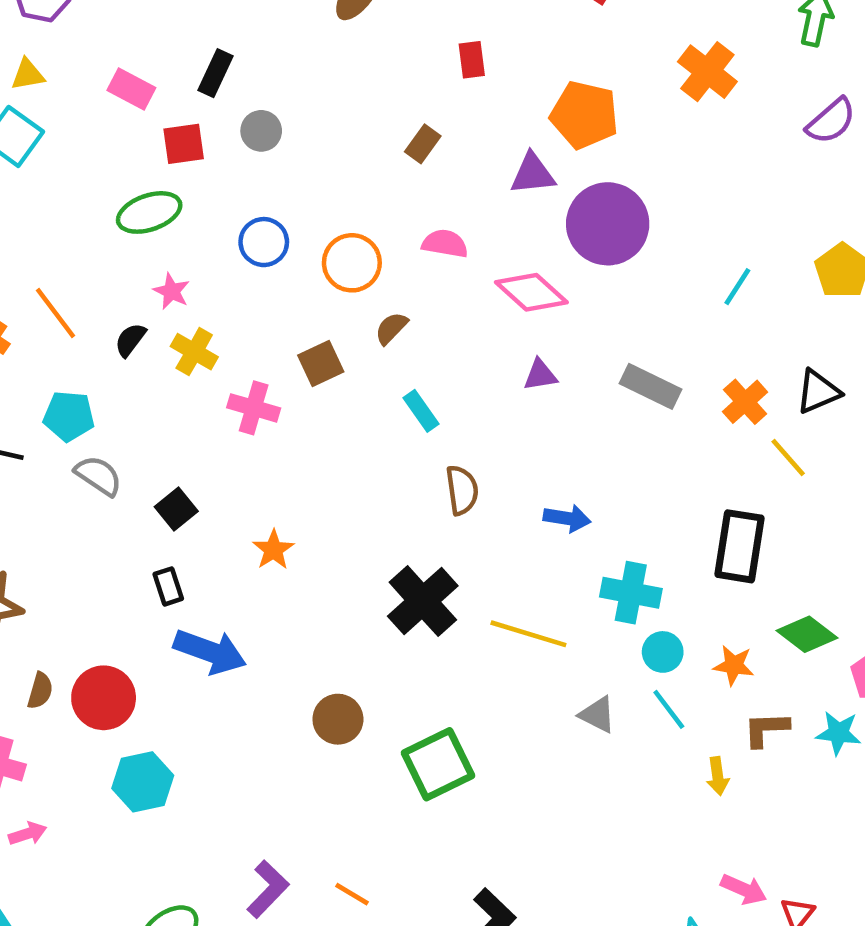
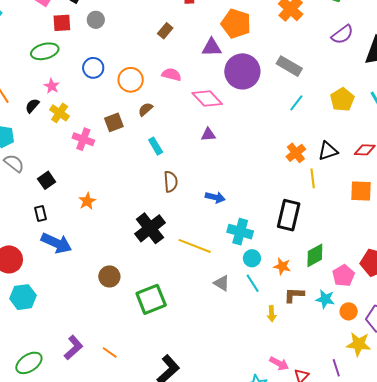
gray rectangle: (651, 386) -> (289, 66), moved
yellow line: (788, 458) -> (313, 178), turned 30
green diamond: (807, 634) -> (315, 255), turned -70

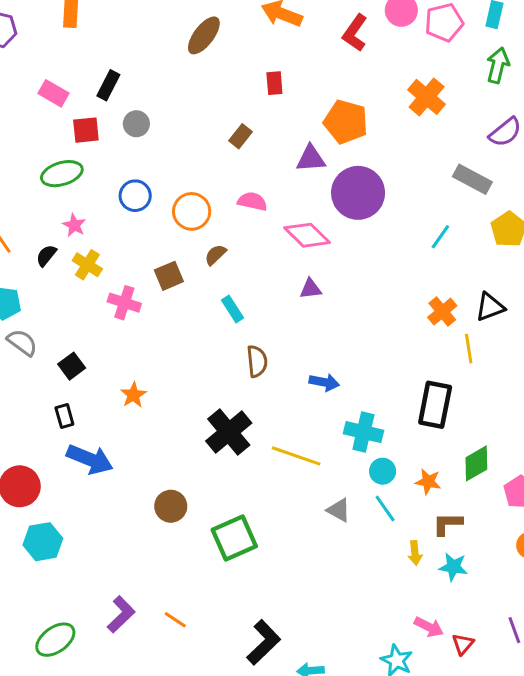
gray rectangle: (289, 66) -> (472, 179), moved
cyan star: (325, 299) -> (453, 567), moved

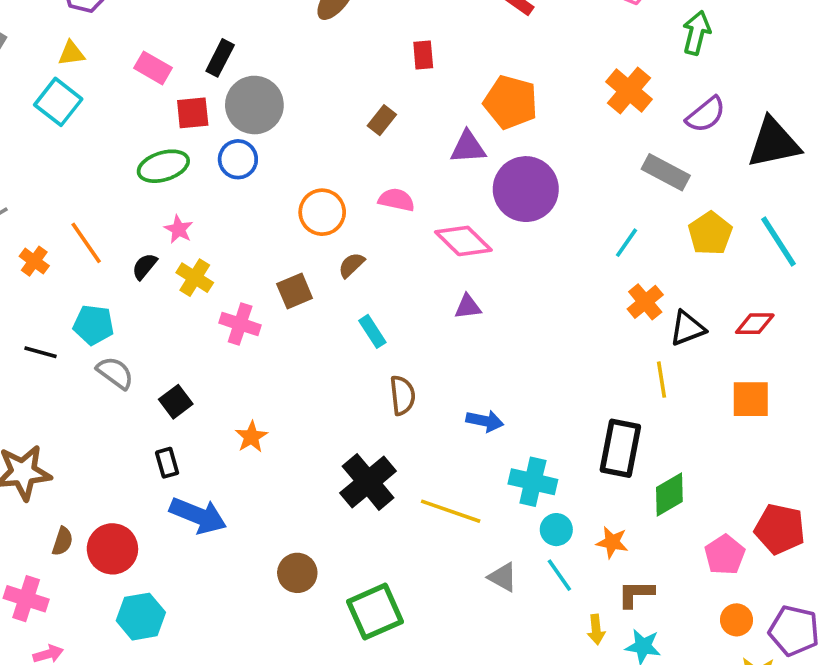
orange cross: (427, 97) -> (629, 90), moved
gray circle: (136, 124) -> (254, 105), size x1.8
blue circle: (135, 196) -> (238, 159), moved
orange cross: (442, 312) -> (645, 302), moved
green diamond: (476, 463) -> (669, 494), moved

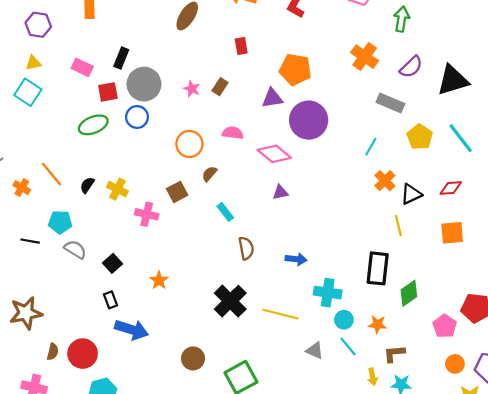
pink star: (179, 229) -> (192, 89), moved

